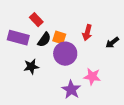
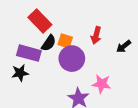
red rectangle: (36, 20) -> (40, 21), size x1.5
purple rectangle: (18, 38) -> (29, 53), moved
black star: (31, 67) -> (20, 73), moved

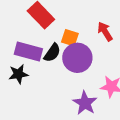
red arrow: (96, 35) -> (105, 31), turned 133
black semicircle: (49, 43) -> (52, 53), moved

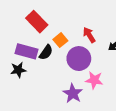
orange square: (70, 38) -> (60, 40), turned 32
purple circle: (77, 58) -> (79, 59), moved

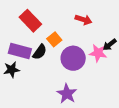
red arrow: (89, 35) -> (84, 20), moved, turned 140
pink star: (94, 80) -> (98, 53), moved

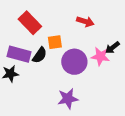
orange square: (54, 39) -> (55, 42), turned 32
purple star: (67, 94) -> (68, 99), turned 30

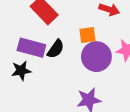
orange square: (55, 42) -> (87, 35), moved

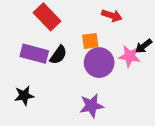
black star: (21, 71) -> (24, 96), moved

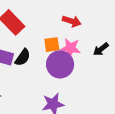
pink star: (130, 56) -> (71, 48), moved

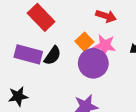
orange square: (52, 45) -> (84, 42), turned -35

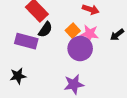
black semicircle: (53, 56) -> (45, 30), moved

